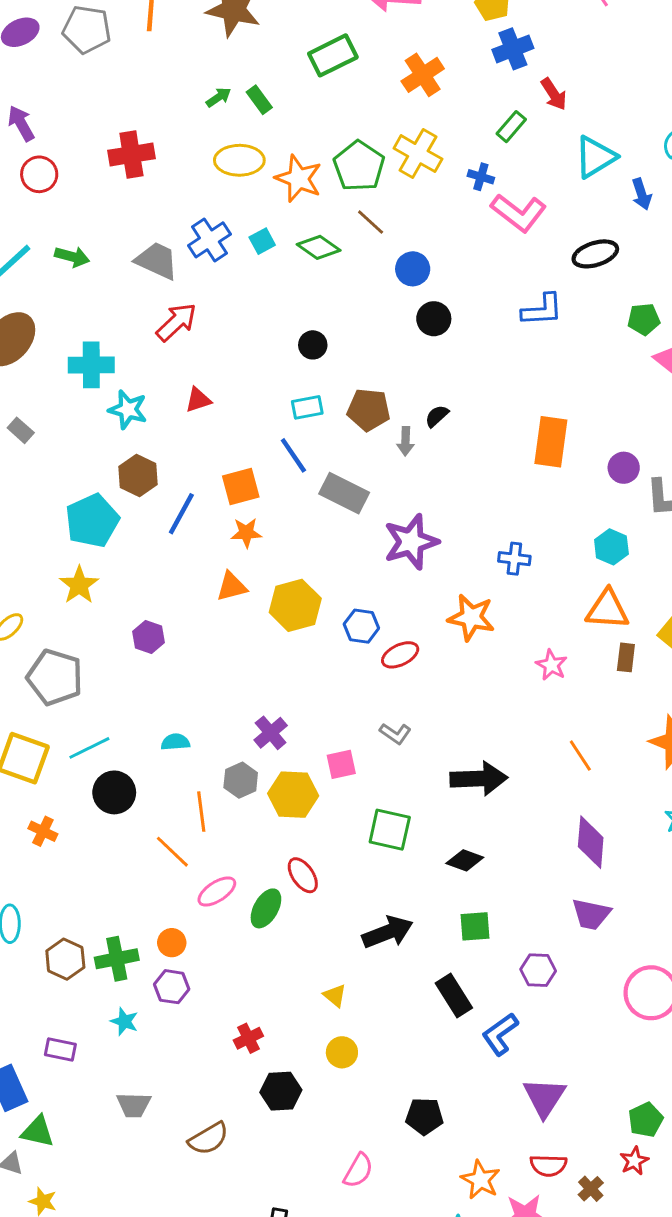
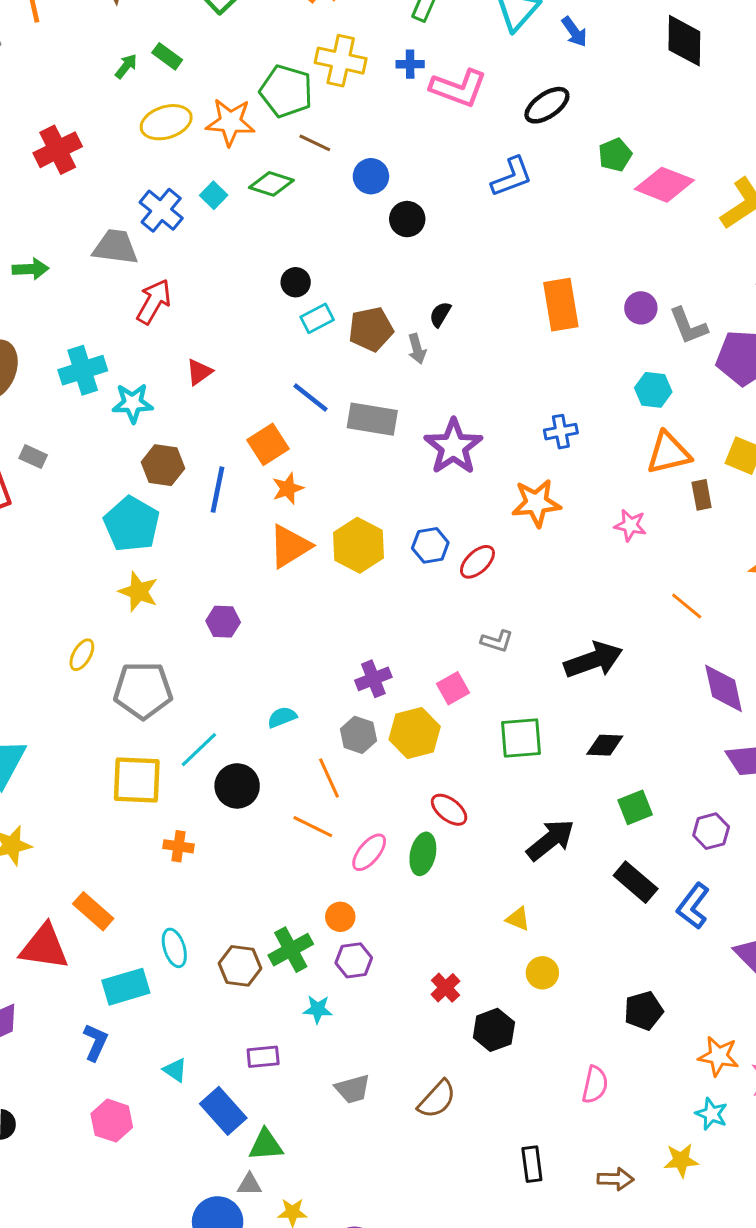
cyan rectangle: (307, 407) -> (317, 318), moved
orange triangle: (232, 587) -> (290, 546), size x1.4
purple cross: (271, 733) -> (373, 679), turned 36

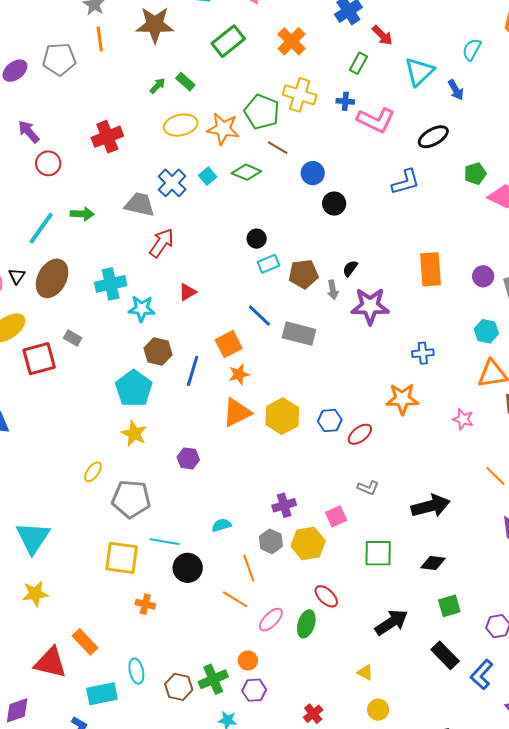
purple star: (453, 447) -> (370, 306), moved, turned 30
cyan line: (199, 750) -> (165, 542), turned 48

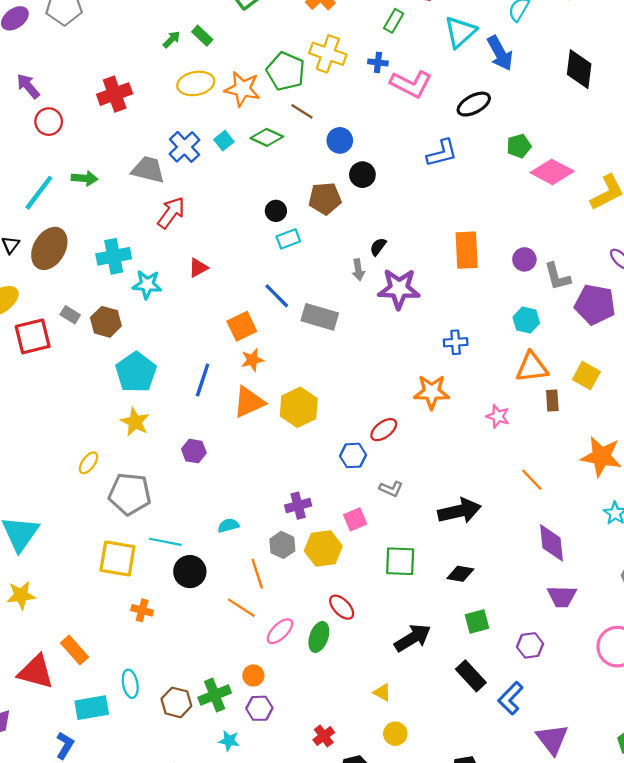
blue arrow: (456, 90) -> (500, 53), size x1.5
brown pentagon: (303, 274) -> (325, 199), moved
brown hexagon: (158, 351) -> (106, 322), moved
blue line: (193, 371) -> (203, 380), moved
blue hexagon: (330, 421) -> (353, 455), moved

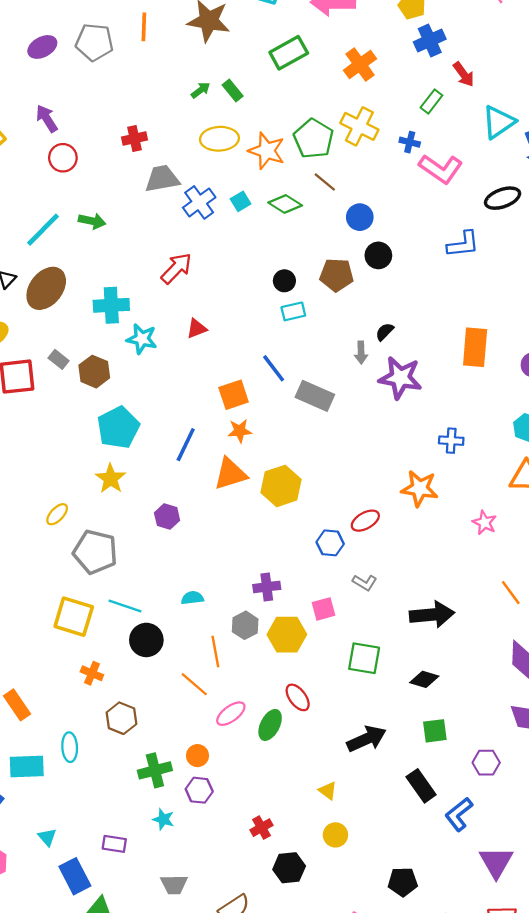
red cross: (115, 94) -> (135, 139), size x0.7
gray trapezoid: (148, 170) -> (162, 179), moved, turned -32
brown hexagon: (176, 702) -> (121, 718), moved

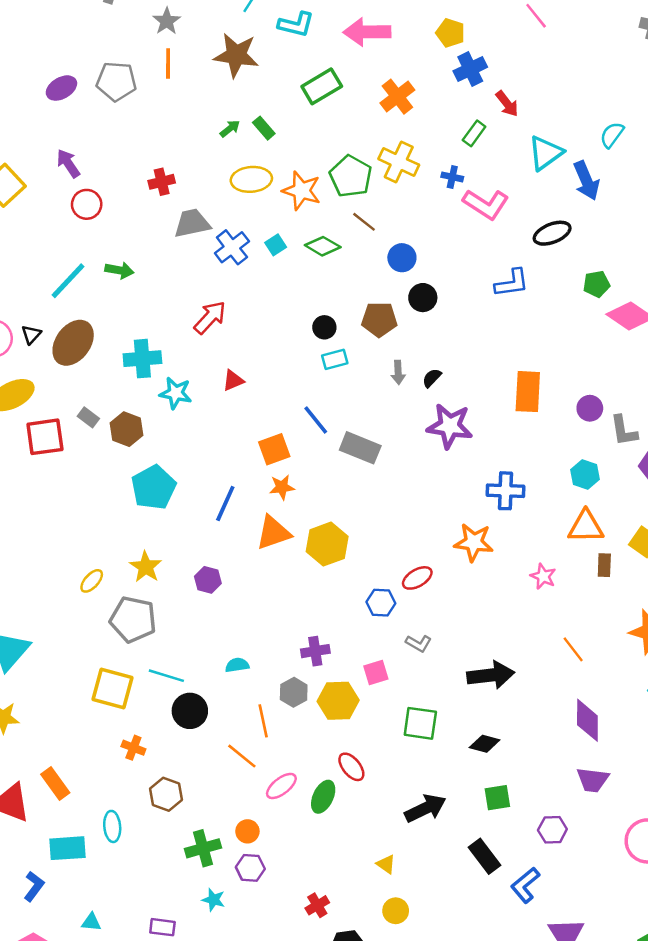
gray arrow: (361, 353) -> (398, 372), moved
blue cross: (451, 441) -> (505, 491), size x1.4
yellow star: (111, 479) -> (146, 567), moved
cyan triangle: (47, 837) -> (91, 922), turned -42

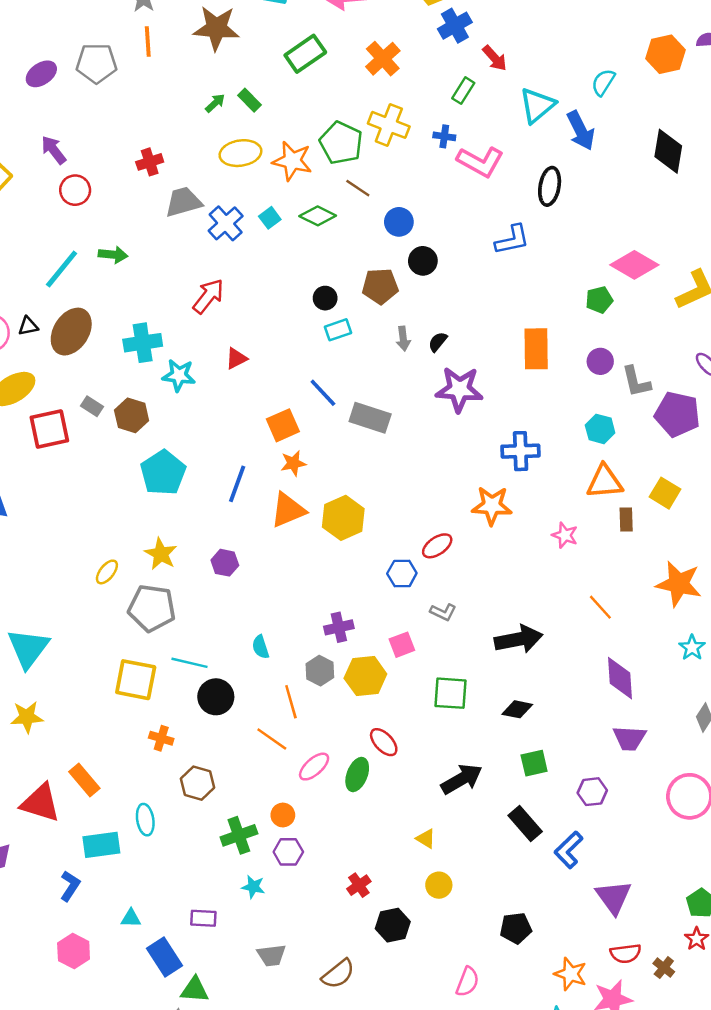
black ellipse: (552, 233) -> (550, 186), turned -54
green pentagon: (597, 284) -> (599, 300), moved
black triangle: (31, 334) -> (28, 326), turned 40
cyan semicircle: (237, 665) -> (261, 647), turned -95

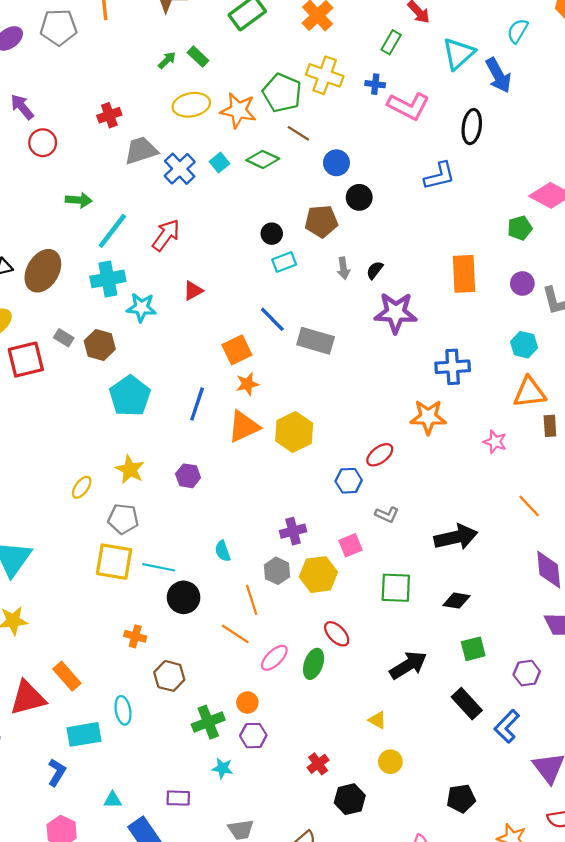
cyan line: (62, 269) -> (112, 231), moved
gray pentagon: (152, 608) -> (123, 519), size x0.7
yellow square: (136, 680) -> (114, 562), moved
red triangle: (40, 803) -> (28, 698), turned -30

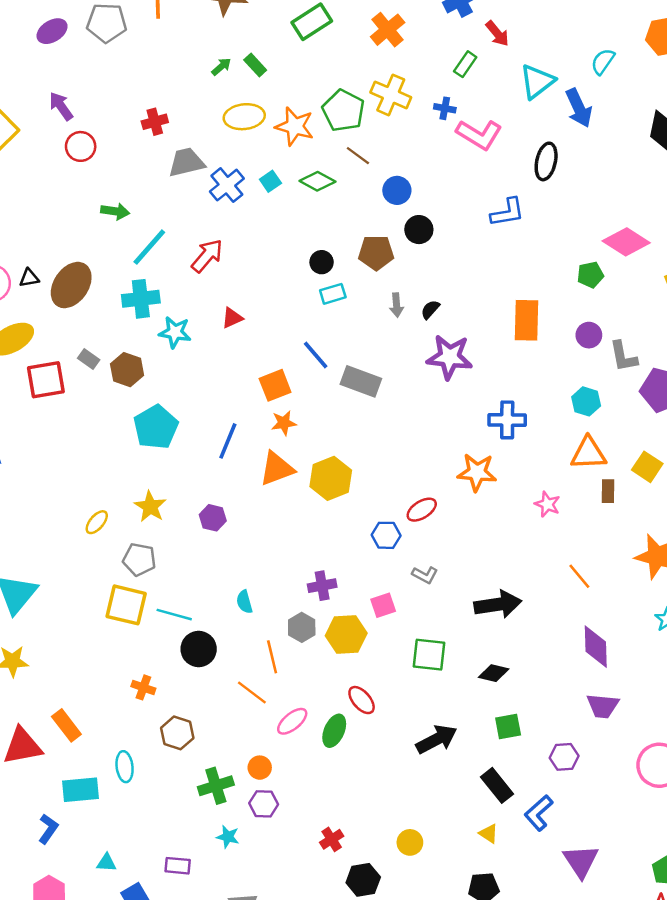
yellow triangle: (377, 720) -> (489, 833), moved

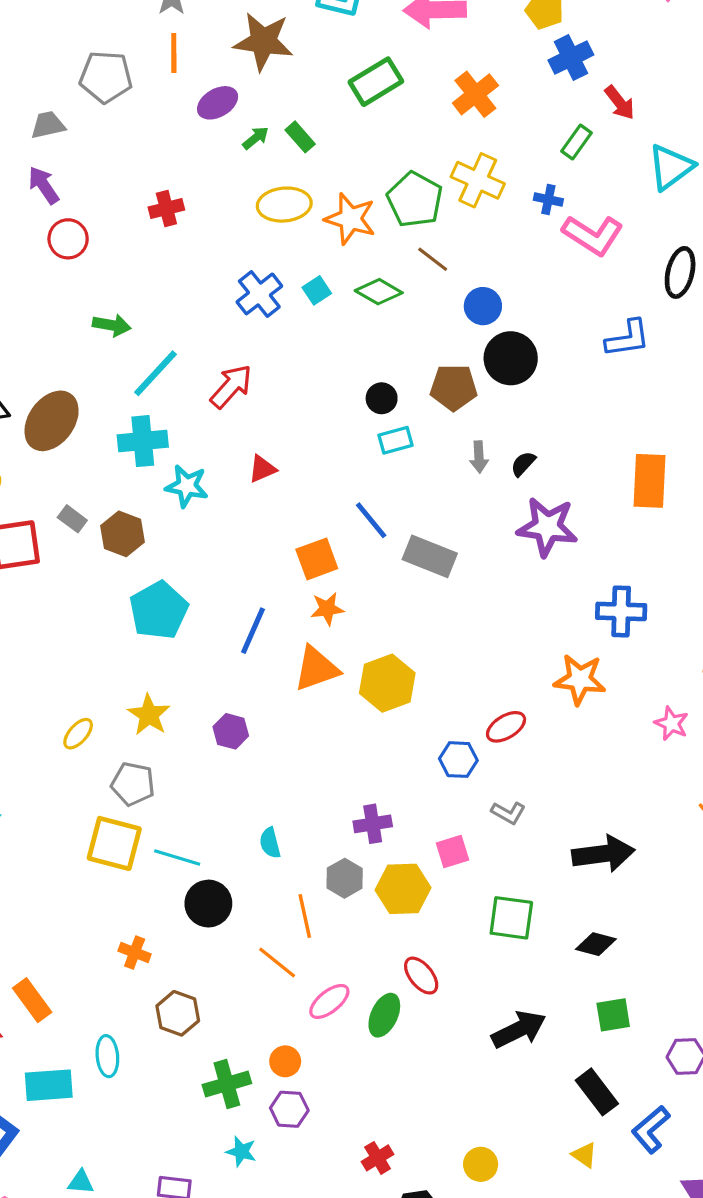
purple ellipse: (52, 31) -> (218, 103), moved
gray trapezoid: (186, 162) -> (48, 125), moved, size x0.7
black circle: (419, 230) -> (511, 358), size x1.4

